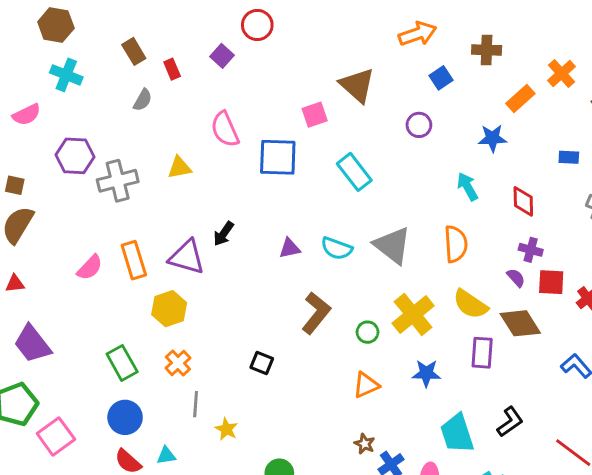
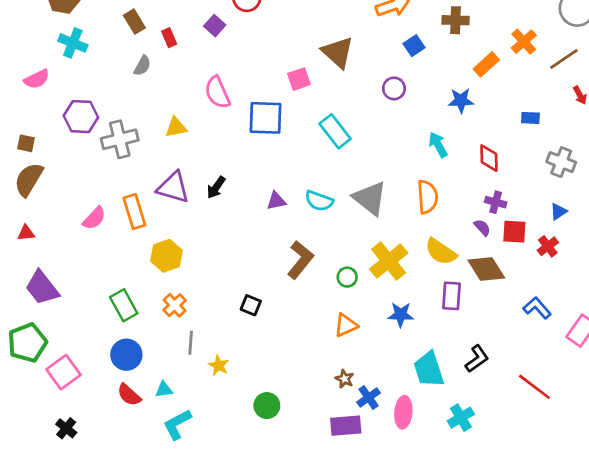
purple triangle: (187, 257) -> (173, 187), moved

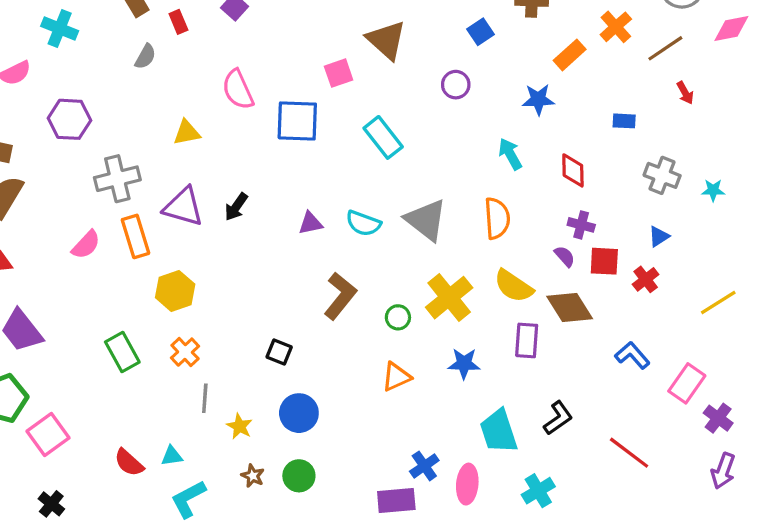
gray cross: (120, 139) -> (117, 179), moved
blue circle: (126, 355) -> (299, 413), moved
brown star: (344, 379) -> (253, 476), moved

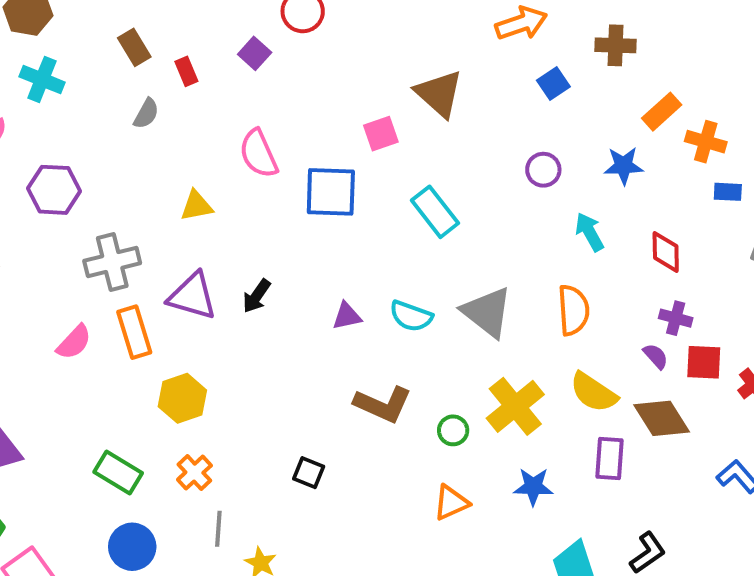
orange cross: (616, 27) -> (706, 142), moved, turned -32
purple circle: (456, 85) -> (543, 170), moved
brown L-shape: (340, 296) -> (383, 404), turned 75
green rectangle: (122, 352) -> (118, 473), turned -30
blue circle: (299, 413) -> (132, 547), moved

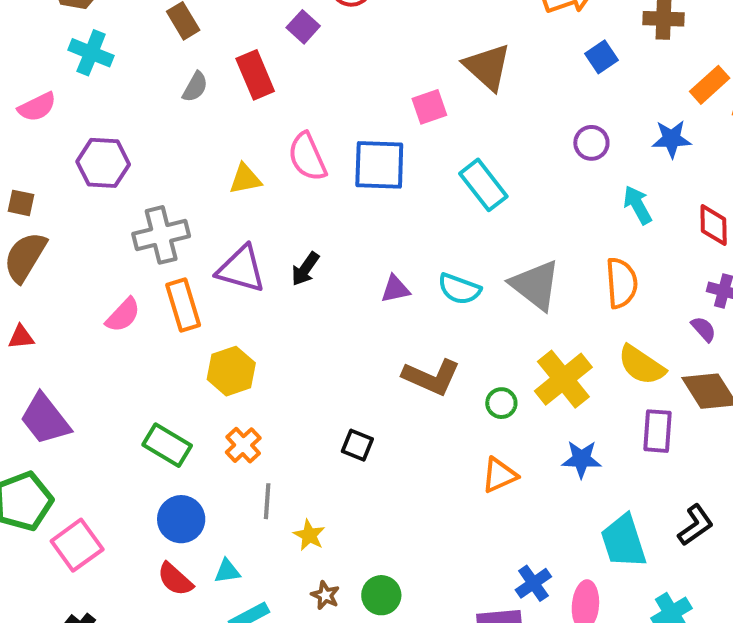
red rectangle: (186, 71) -> (255, 75), moved, size x1.6
pink semicircle: (259, 154) -> (307, 157), moved

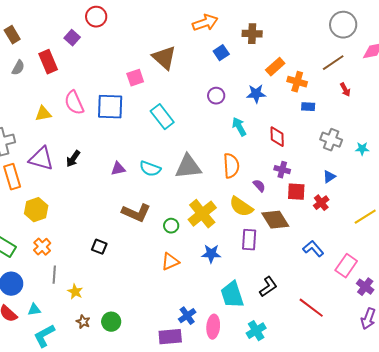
gray triangle: (535, 285) -> (188, 167), turned -44
purple semicircle: (704, 329) -> (259, 186), moved

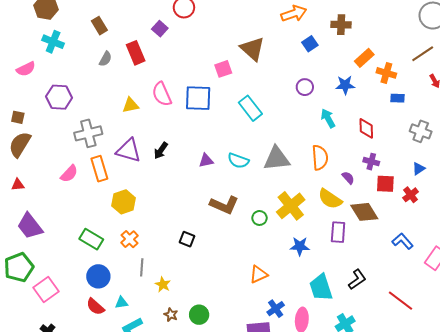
orange triangle: (170, 262) -> (258, 274), moved

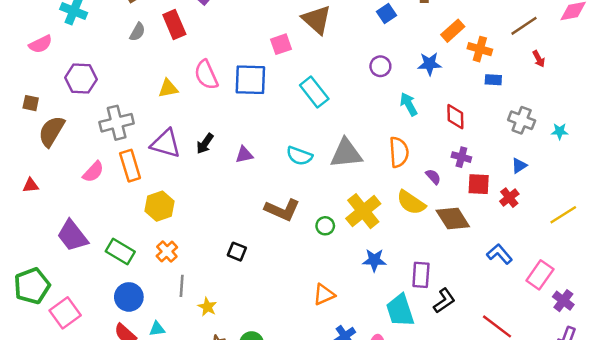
brown semicircle: (20, 144) -> (52, 131), moved
purple triangle: (206, 161) -> (244, 155), moved
purple trapezoid: (30, 226) -> (72, 236), moved
purple rectangle: (338, 232) -> (421, 275), moved

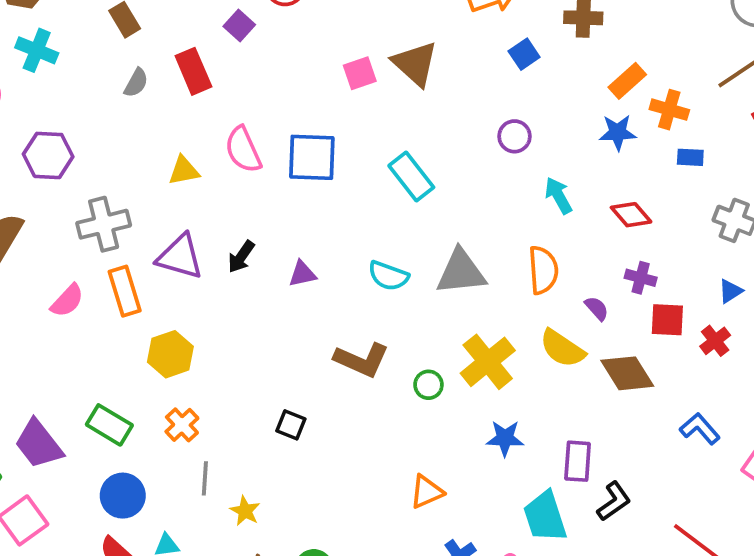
pink square: (281, 44) -> (360, 73), moved
blue star: (430, 64) -> (618, 132), moved
red diamond: (455, 117) -> (631, 215), turned -40
purple trapezoid: (72, 236) -> (39, 444), moved

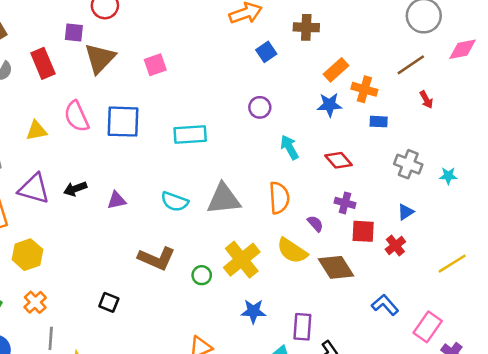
purple square: (239, 25) -> (74, 32), turned -36
brown triangle: (415, 64) -> (100, 58), moved, turned 32
cyan rectangle: (411, 176) -> (190, 134), turned -56
black arrow: (241, 257) -> (75, 189), turned 35

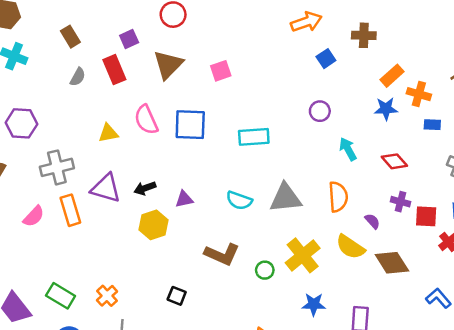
purple square: (74, 32) -> (129, 39), moved, turned -30
red square: (363, 231) -> (426, 216), moved
yellow hexagon: (27, 255) -> (153, 225), moved

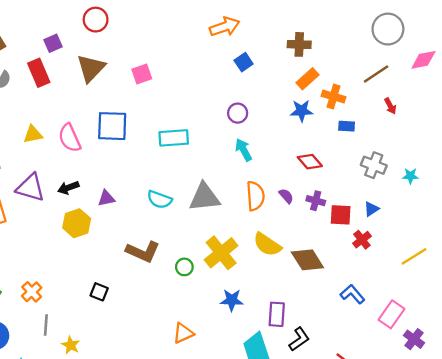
brown cross: (364, 35) -> (299, 44), moved
pink semicircle: (146, 120) -> (70, 138), moved
cyan arrow: (348, 149) -> (244, 150), moved
purple semicircle: (372, 221) -> (286, 196), moved

